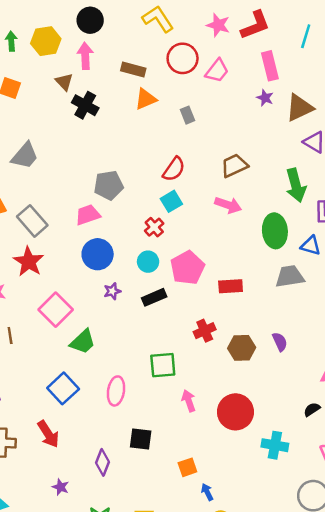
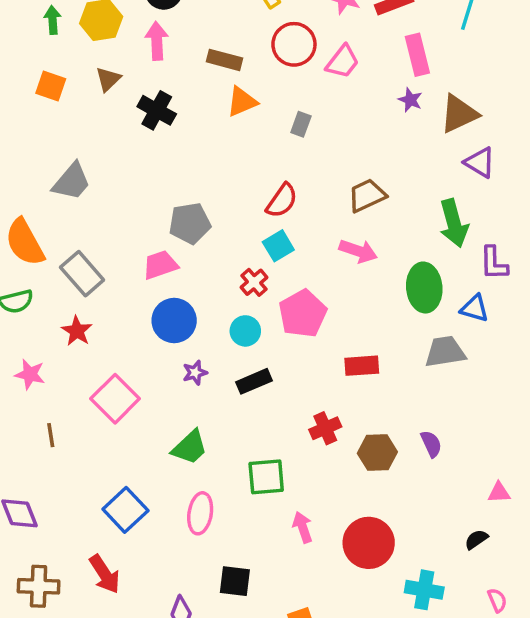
brown triangle: (64, 82) -> (108, 79), moved, turned 30
gray rectangle: (187, 115) -> (301, 124), turned 42
red star: (29, 262) -> (77, 331), size x0.7
pink pentagon: (187, 268) -> (303, 314), moved
green trapezoid: (83, 342) -> (190, 447), moved

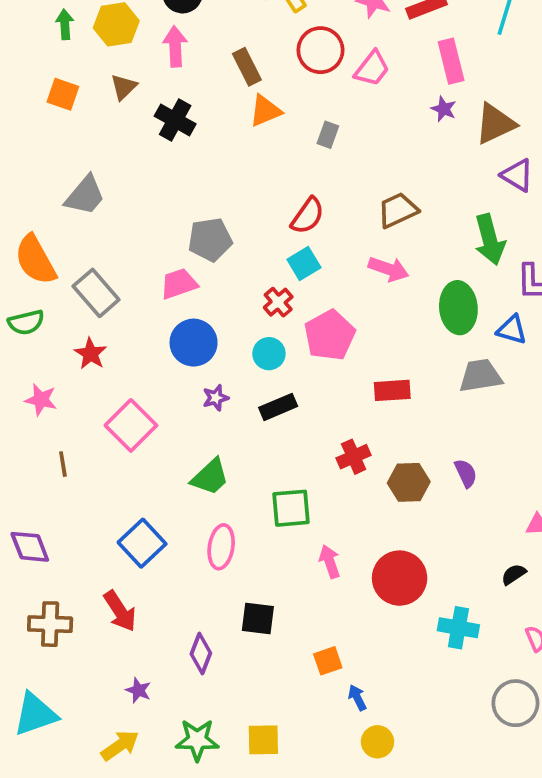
brown rectangle: (224, 60) -> (247, 67), turned 48

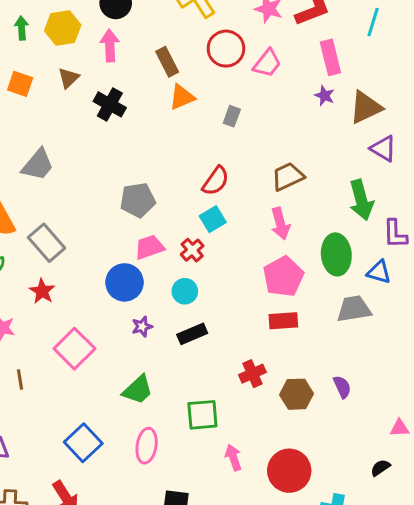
pink arrow: (389, 269) -> (280, 224), turned 56
pink trapezoid: (179, 284) -> (149, 247), moved
pink pentagon: (330, 335) -> (283, 277), moved

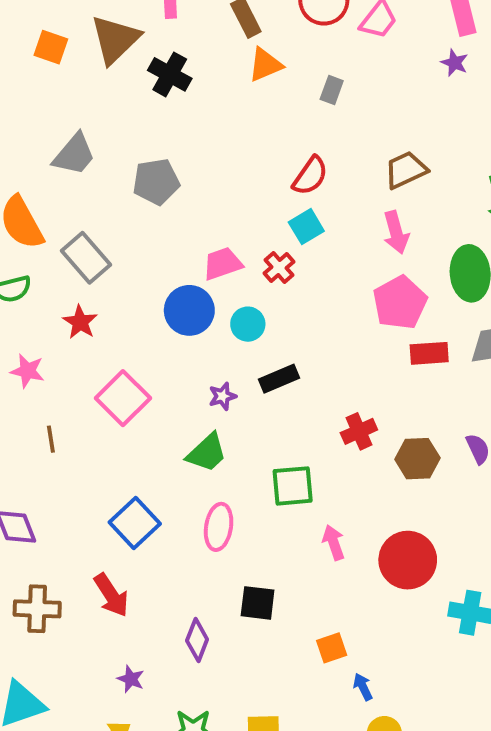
brown triangle: (69, 78) -> (115, 39), size x1.8
gray pentagon: (138, 200) -> (156, 182), moved
cyan circle: (185, 291) -> (248, 324), moved
red rectangle: (283, 321) -> (429, 353), moved
purple star: (142, 327) -> (222, 396), moved

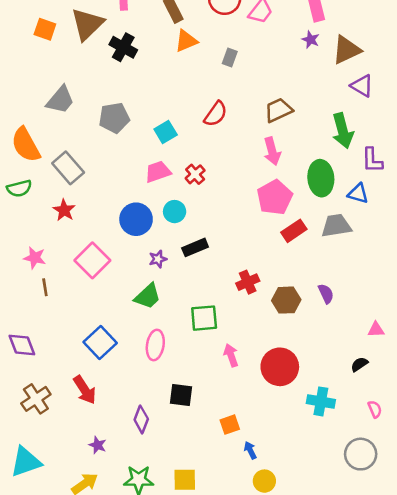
cyan square: (306, 227) -> (166, 132), moved
blue circle: (189, 310) -> (136, 219), moved
red rectangle: (429, 353) -> (294, 231), turned -30
pink star: (27, 371) -> (35, 258), moved
brown cross: (37, 609) -> (36, 399), turned -36

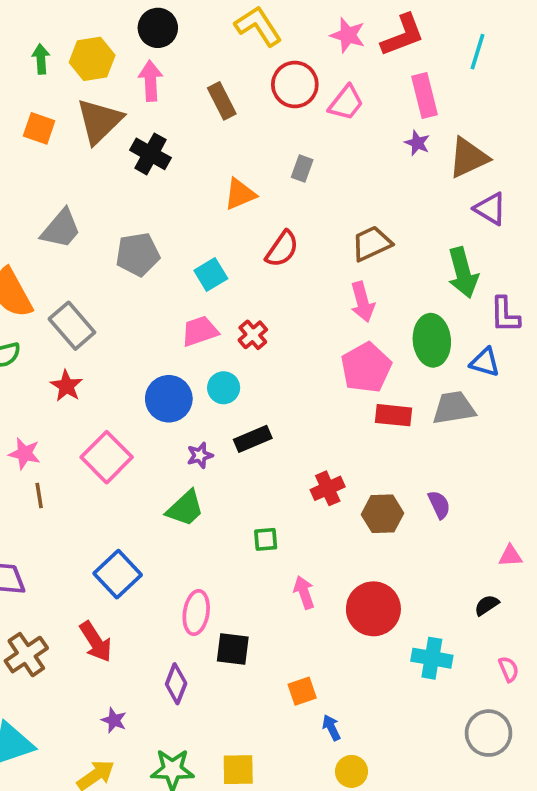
orange triangle: (186, 41) -> (240, 194), moved
red rectangle: (294, 231) -> (394, 415), turned 40
green square: (204, 318) -> (266, 539), size x0.6
pink ellipse: (155, 345) -> (196, 612), moved

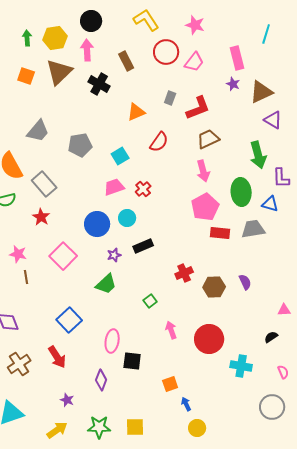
red L-shape: (403, 35) -> (198, 108), moved
black cross: (151, 154) -> (99, 84), moved
green square: (266, 539) -> (150, 301), turned -32

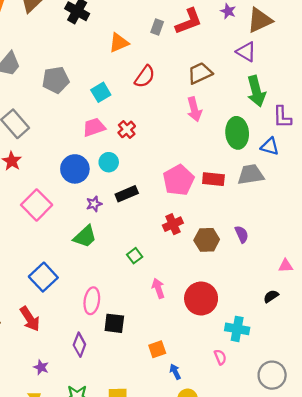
red L-shape: (198, 108) -> (189, 21), moved
purple triangle: (273, 120) -> (246, 52), moved
pink pentagon: (205, 207) -> (179, 180), moved
pink semicircle: (283, 372) -> (220, 357), moved

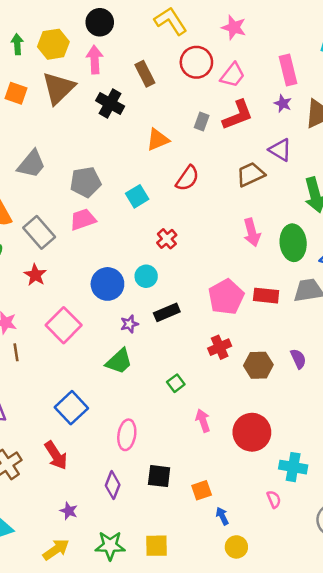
purple triangle: (246, 52) -> (280, 150), moved
pink arrow: (194, 109) -> (252, 232), moved
pink trapezoid: (94, 127) -> (83, 220), moved
black square: (114, 323) -> (159, 476), moved

